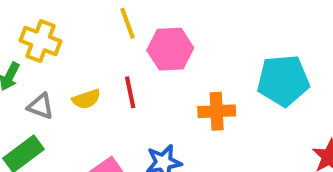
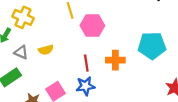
red line: (130, 92) -> (86, 63), moved

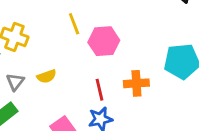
gray triangle: (21, 52) -> (15, 82), turned 48

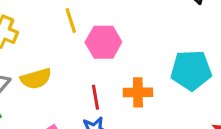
yellow semicircle: (47, 76) -> (36, 79), size x1.4

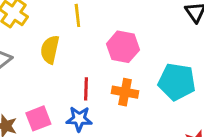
pink hexagon: (103, 42) -> (123, 47), moved
yellow semicircle: (36, 79) -> (50, 50), moved, turned 108

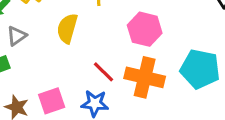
red line: (86, 89) -> (103, 72), turned -50
orange cross: (125, 92) -> (145, 77), size x1.4

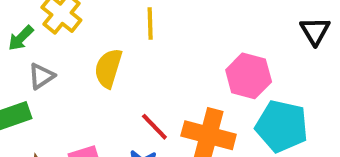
pink hexagon: (145, 29) -> (249, 76), moved

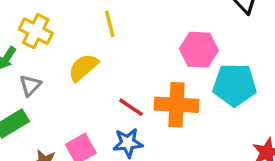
yellow semicircle: (108, 68) -> (83, 67), turned 44

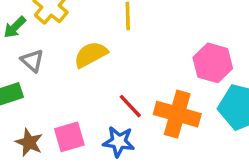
gray triangle: (30, 85) -> (32, 61), turned -45

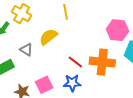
gray triangle: (32, 61) -> (26, 50), moved

